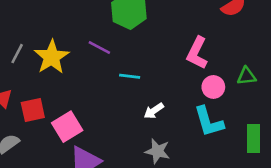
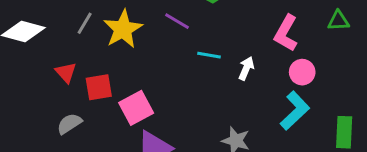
green triangle: (246, 76) -> (338, 21), moved
white arrow: (154, 111) -> (246, 68), moved, turned 144
cyan L-shape: (209, 122) -> (295, 111), turned -120

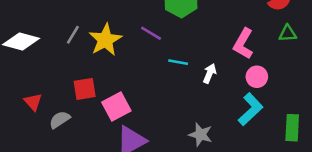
red triangle: (66, 72) -> (33, 102), moved

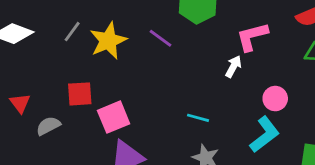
pink L-shape: (243, 44) -> (252, 37), moved, turned 40
cyan line: (178, 62) -> (198, 118), moved
white arrow: (210, 73) -> (233, 66), moved

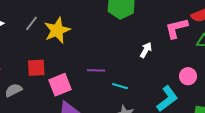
pink L-shape: (252, 37) -> (177, 28), moved
purple line: (160, 38) -> (96, 70), moved, turned -36
pink circle: (275, 99) -> (188, 76), moved

